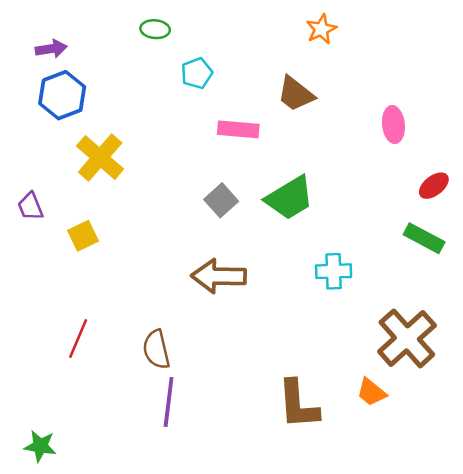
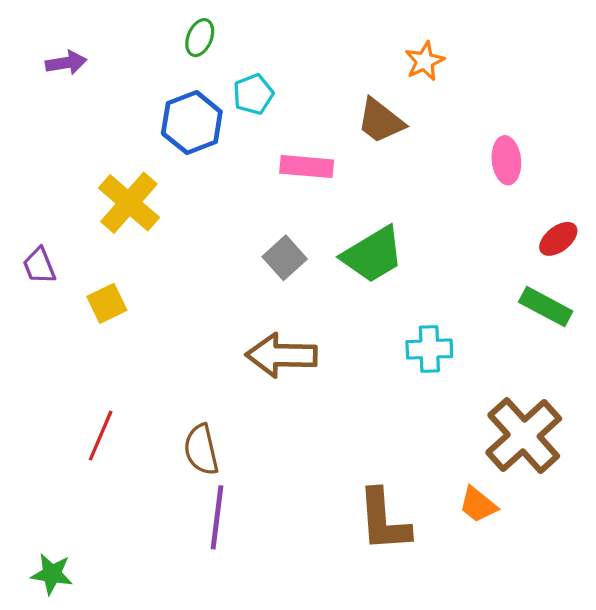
green ellipse: (155, 29) -> (200, 38), turned -72
orange star: (321, 29) -> (425, 61), moved
blue hexagon: (62, 95) -> (192, 123), moved

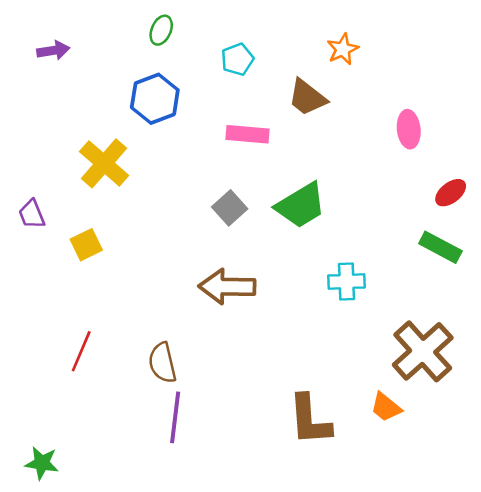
cyan pentagon: (253, 94) -> (237, 59), moved

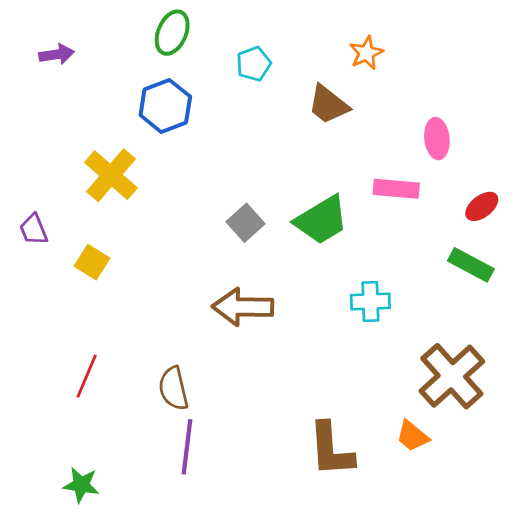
green ellipse: (161, 30) -> (172, 33), size x1.4
pink rectangle: (247, 134) -> (396, 189), moved
yellow square: (86, 245) -> (92, 262), turned -32
green star: (42, 463) -> (81, 485), moved

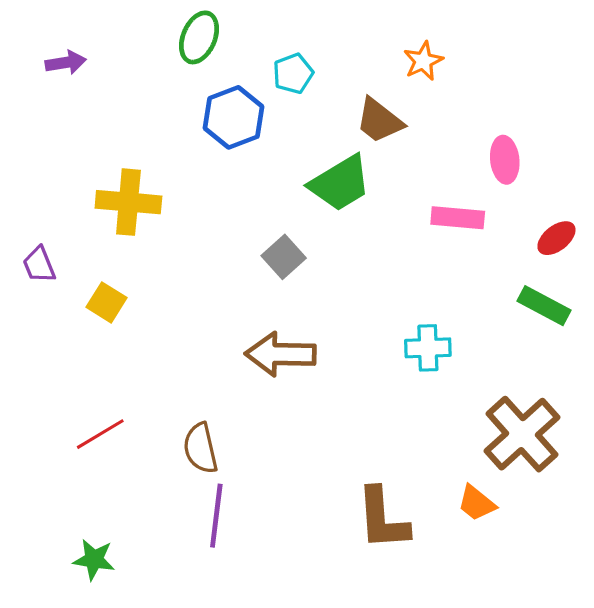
blue hexagon: (165, 106) -> (234, 117), moved
yellow cross: (111, 175) -> (128, 202), turned -36
green trapezoid: (322, 220) -> (340, 183), moved
red line: (87, 376) -> (100, 434), turned 36

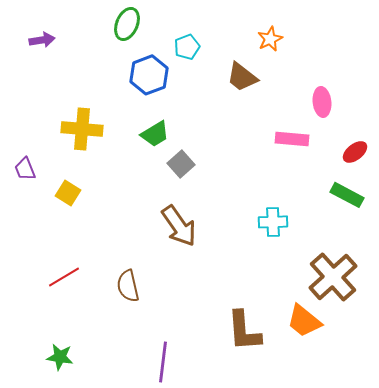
green trapezoid: (340, 183) -> (155, 134), moved, size x0.7
brown arrow: (281, 354) -> (179, 226), turned -126
orange trapezoid: (477, 503) -> (304, 321), size x1.4
purple line: (216, 516) -> (163, 362), moved

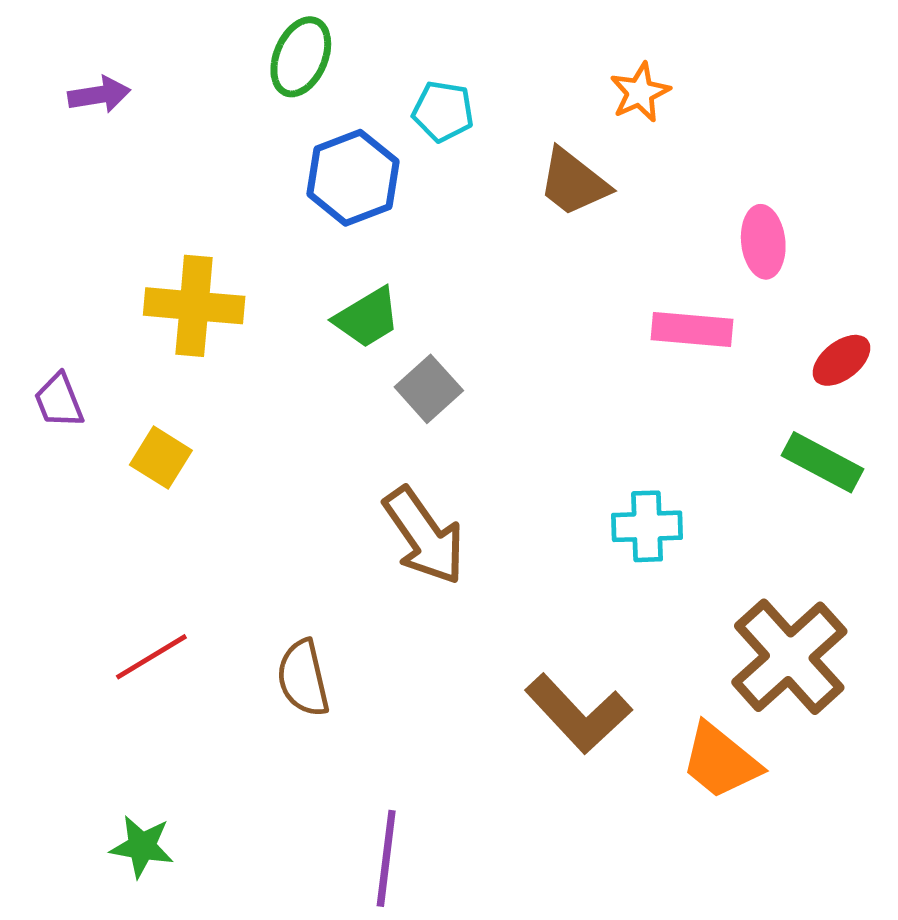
cyan pentagon: (187, 47) -> (443, 111), turned 30
brown L-shape: (244, 331) -> (578, 714), moved, turned -39

